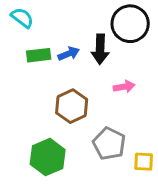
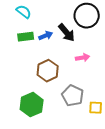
cyan semicircle: (22, 18) -> (24, 12), moved
black arrow: (100, 49) -> (67, 33), turned -42

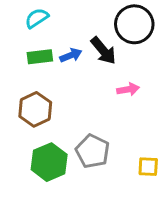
cyan semicircle: (24, 12) -> (37, 18), turned -70
brown hexagon: (48, 71) -> (35, 109), moved
gray pentagon: (73, 96) -> (92, 151), moved

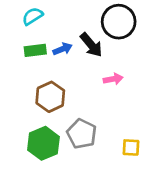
brown hexagon: (35, 109) -> (50, 97), moved

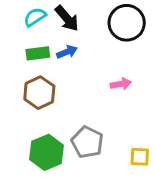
black arrow: (91, 45) -> (67, 18), moved
brown hexagon: (50, 97) -> (39, 93), moved

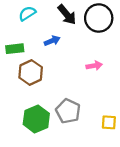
black arrow: (67, 18) -> (67, 15), moved
green rectangle: (38, 53) -> (15, 49), moved

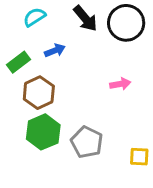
blue arrow: (52, 41) -> (55, 50), moved
green rectangle: (15, 49) -> (18, 62), turned -30
green hexagon: (36, 119) -> (43, 132), moved

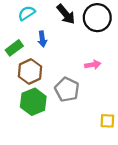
blue arrow: (55, 50) -> (42, 39), turned 104
gray pentagon: (87, 142) -> (67, 89), moved

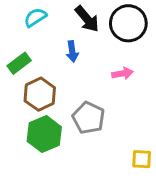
blue arrow: (42, 39) -> (72, 51), moved
pink arrow: (93, 65) -> (122, 73), moved

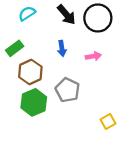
blue arrow: (72, 51) -> (62, 48), moved
yellow square: (142, 159) -> (108, 121), turned -32

